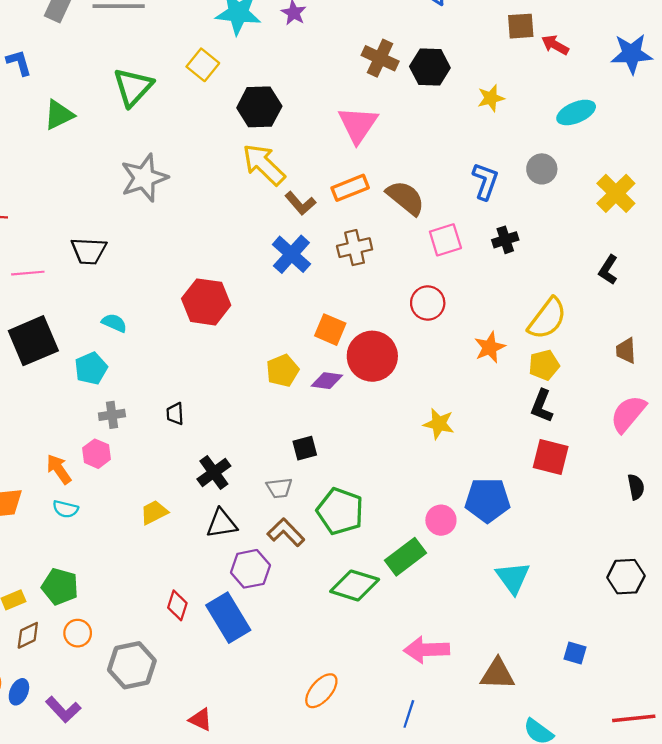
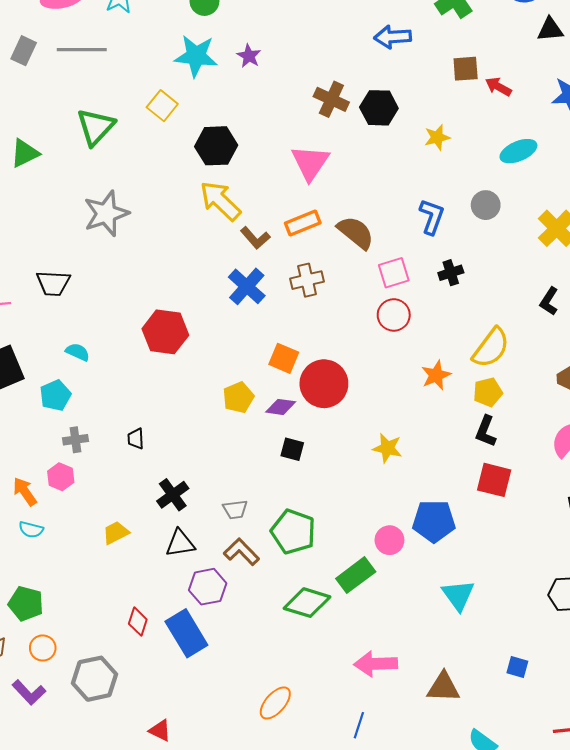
red circle: (428, 303) -> (394, 315), moved
black square: (305, 448) -> (292, 449), moved, turned 30
purple L-shape: (63, 710) -> (29, 692), moved

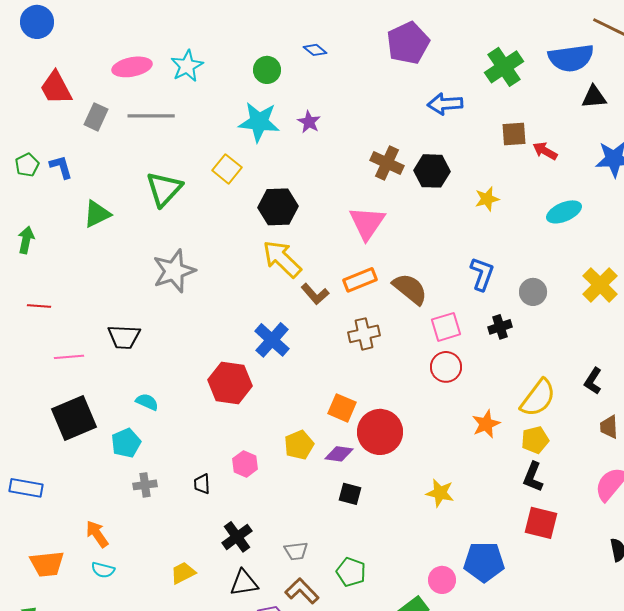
gray circle: (486, 205) -> (533, 292), moved
blue cross: (247, 286) -> (272, 340), moved
black L-shape: (549, 301) -> (593, 381), moved
pink hexagon: (61, 477) -> (245, 464), moved
green pentagon: (293, 532) -> (351, 572), size x0.7

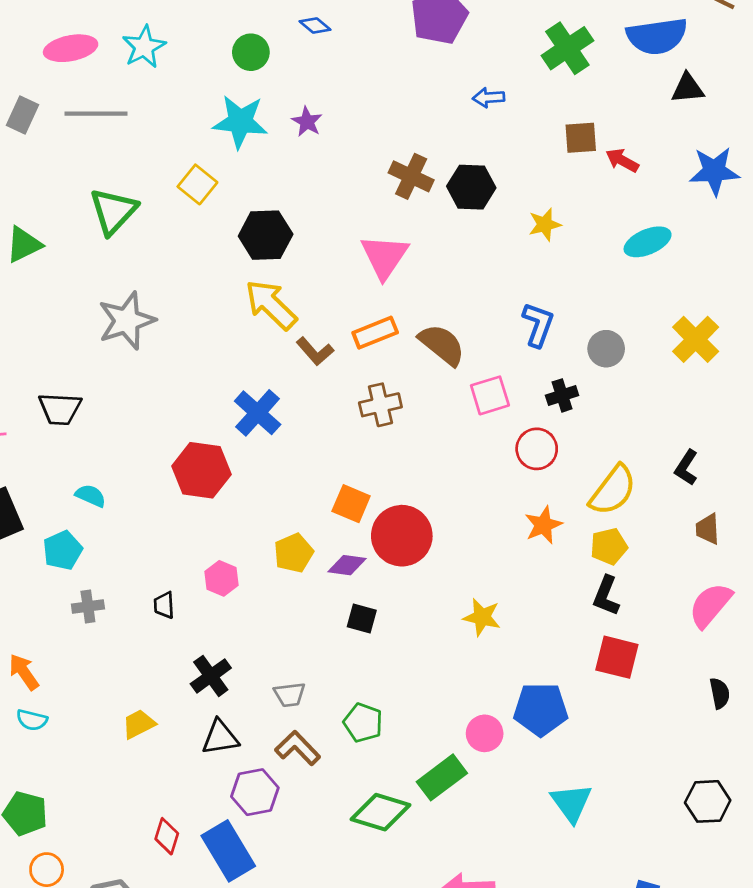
blue arrow: (445, 104) -> (489, 98), size x0.7
red circle: (446, 367) -> (537, 449), moved

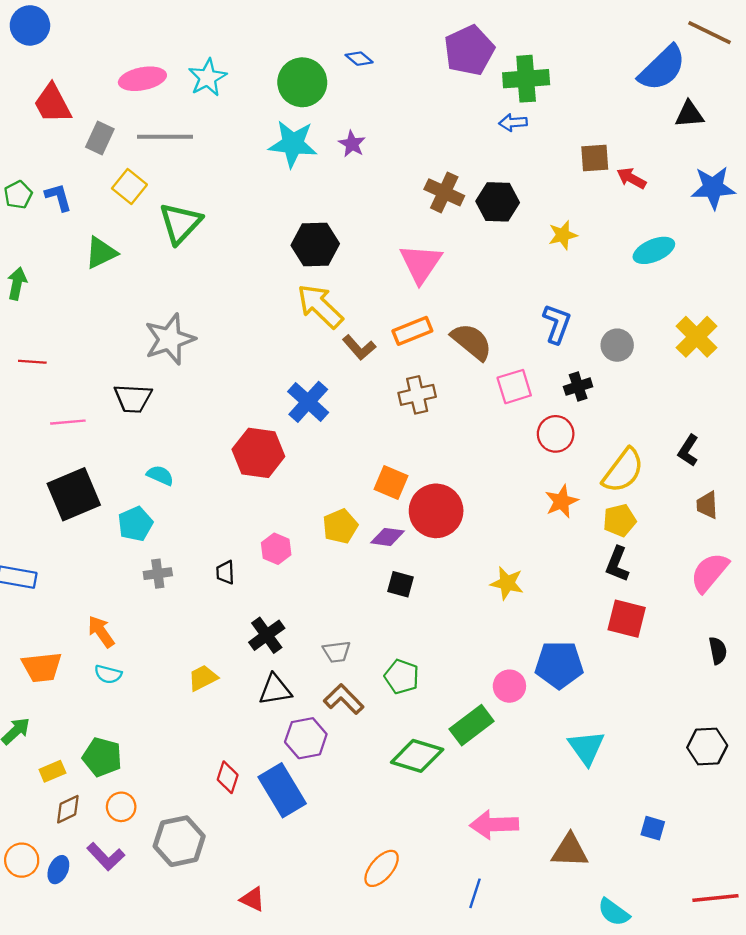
blue semicircle: (657, 36) -> (662, 68), turned -36
green cross: (567, 48) -> (526, 79), moved, turned 30
green circle: (251, 52) -> (302, 82), size x1.5
yellow square: (197, 184) -> (129, 186), moved
gray star: (127, 321) -> (170, 339), moved

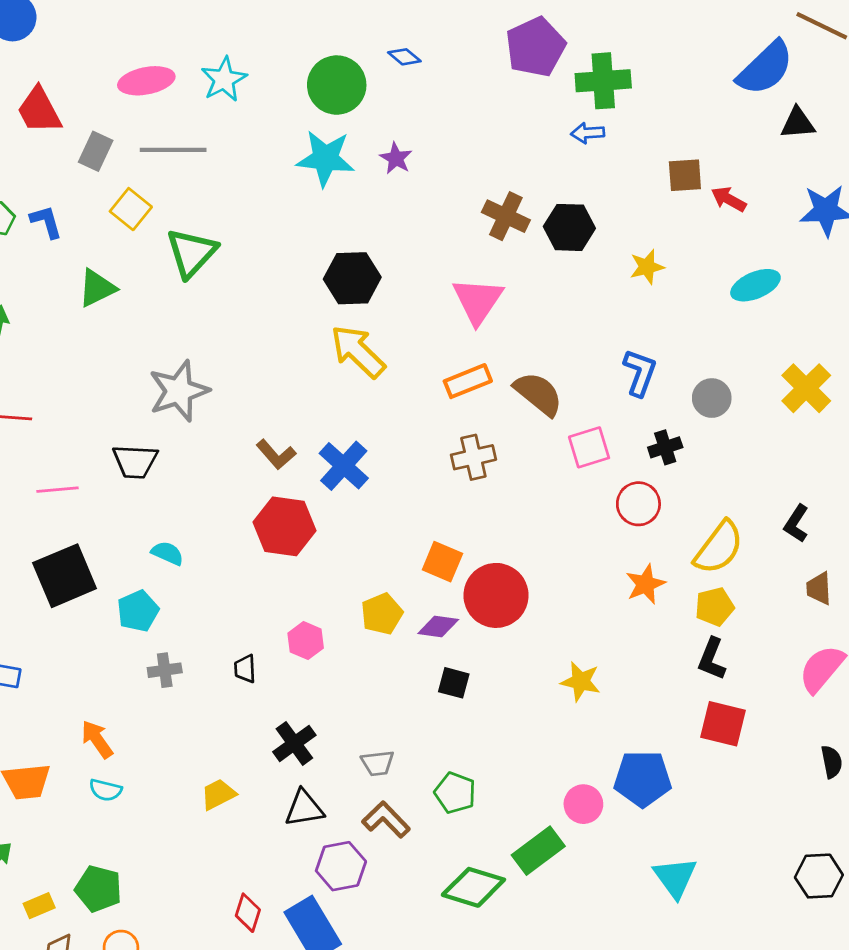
brown L-shape: (359, 347) -> (276, 454), moved

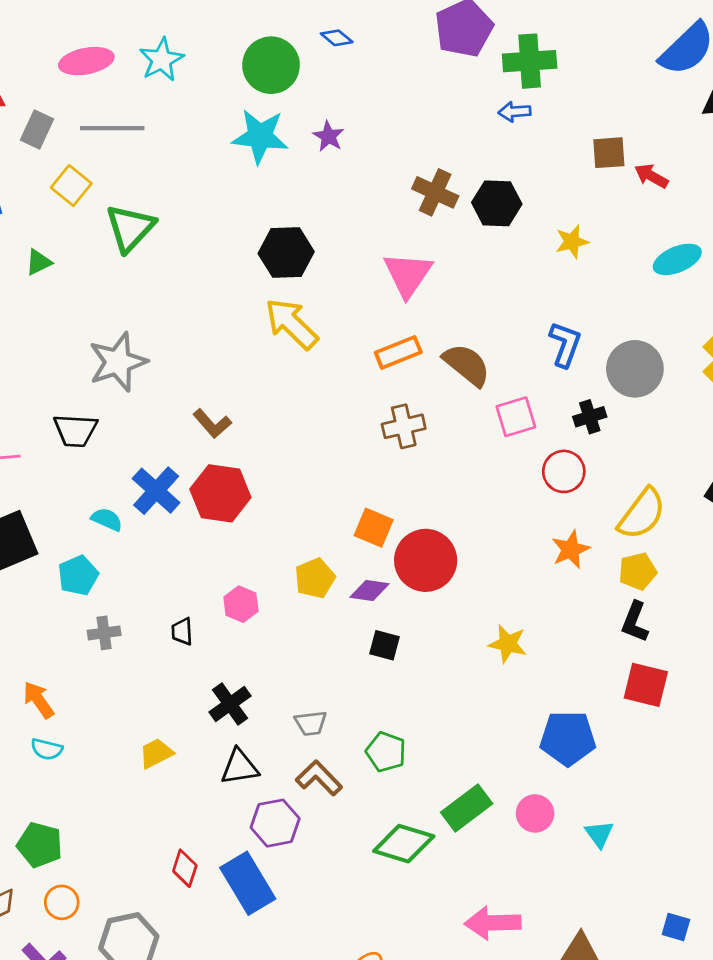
green triangle: (97, 288) -> (38, 262), size x0.7
gray circle: (712, 398) -> (635, 369), size x1.5
blue cross: (344, 466) -> (156, 491), moved
pink circle: (583, 804) -> (535, 813), moved
cyan triangle: (675, 877) -> (599, 834), size x0.7

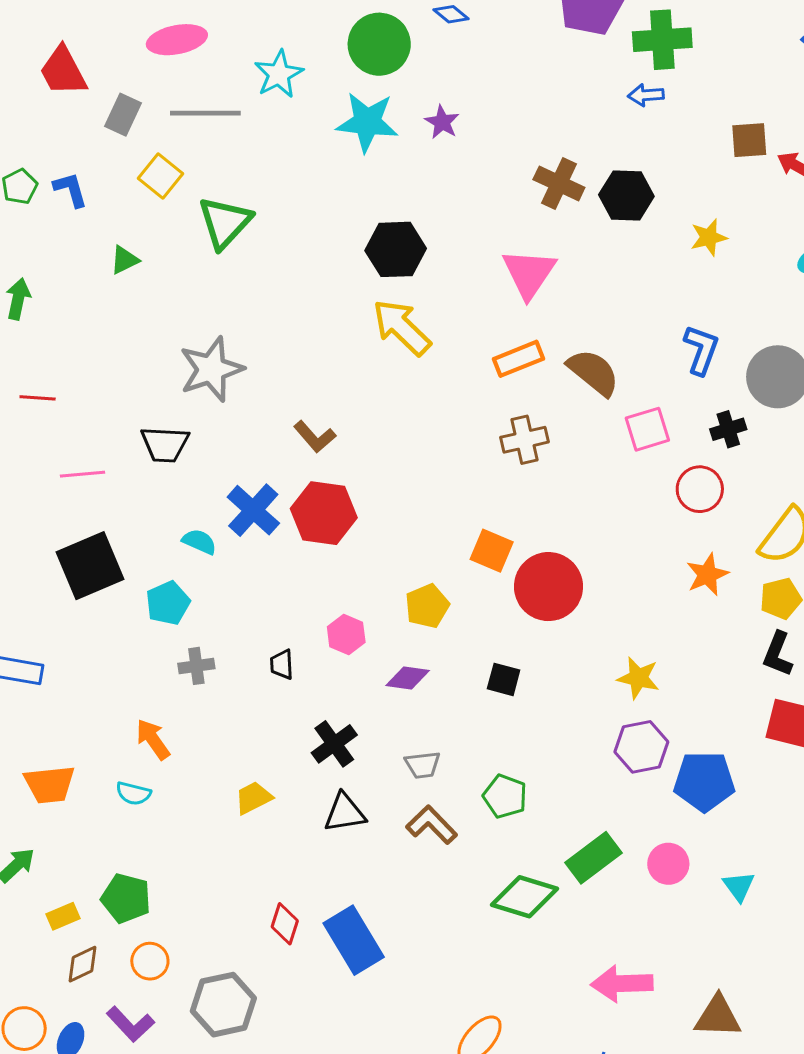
cyan star: (162, 60) -> (279, 74), moved
purple diamond: (370, 590) -> (408, 678), moved
orange arrow: (38, 700) -> (153, 739), moved
purple hexagon: (275, 823) -> (641, 747), moved

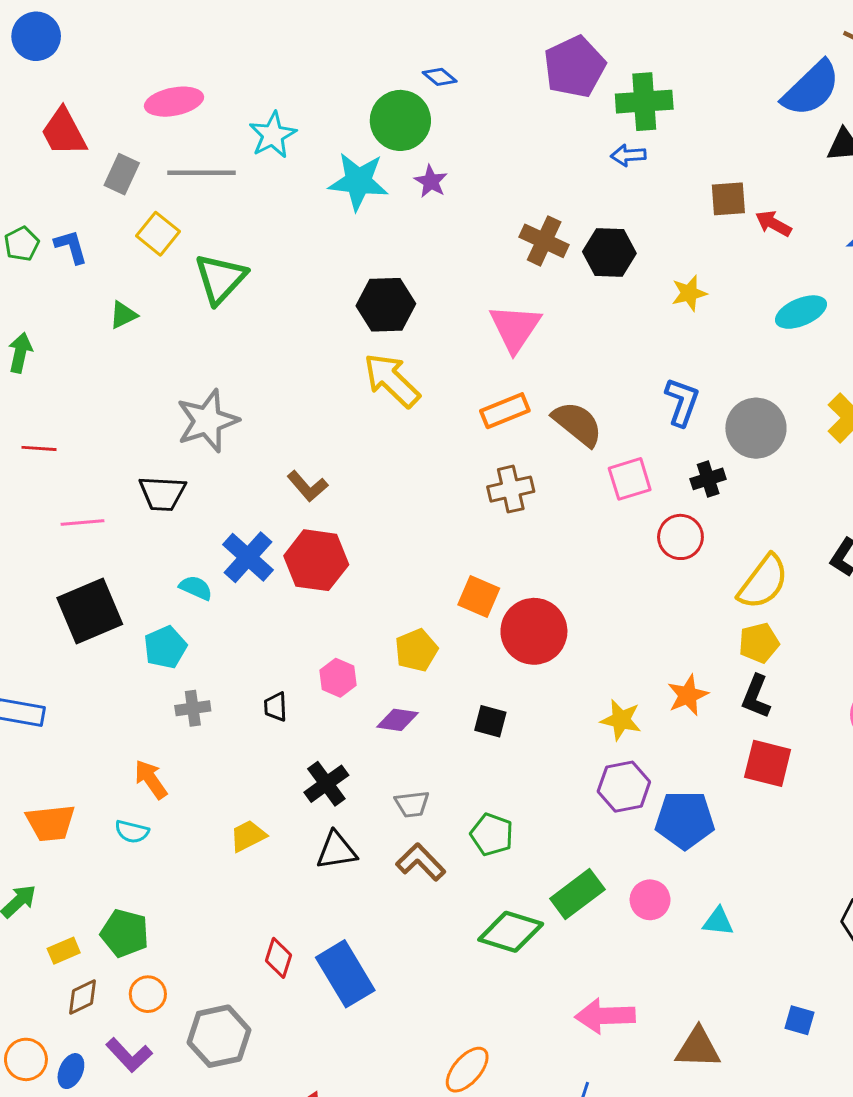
green circle: (379, 44) -> (400, 120), moved
orange star: (707, 575) -> (688, 695), moved
cyan triangle: (739, 886) -> (718, 922), turned -48

